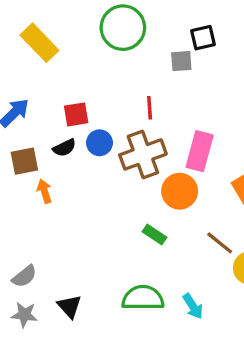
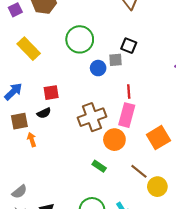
black square: (203, 38) -> (129, 46), turned 35
red line: (150, 108) -> (129, 92), moved
blue circle: (100, 143) -> (98, 68), moved

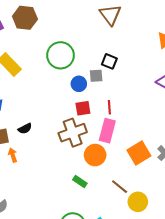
red square: (51, 93) -> (83, 108), moved

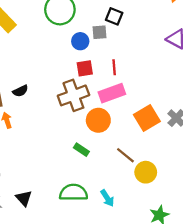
pink rectangle: (107, 131) -> (112, 93), turned 55

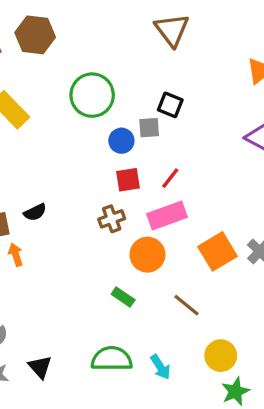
red line: (114, 67) -> (170, 178), turned 42
brown cross: (73, 95) -> (112, 219), size x0.6
yellow circle: (146, 172) -> (221, 356), moved

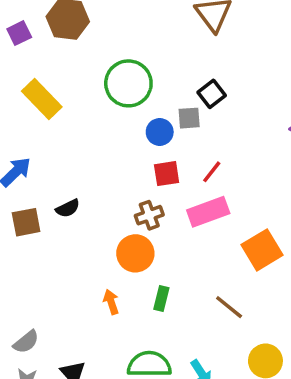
black square: (170, 105) -> (212, 94), turned 30
orange arrow: (16, 255) -> (111, 302), moved
orange circle: (147, 255) -> (135, 253), moved
green rectangle: (123, 297) -> (161, 298), turned 70

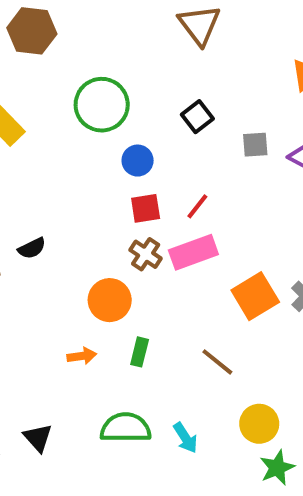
gray square: (189, 118) -> (255, 145), moved
brown cross: (149, 215) -> (146, 254), moved, turned -36
orange arrow: (111, 302) -> (82, 356), turned 100

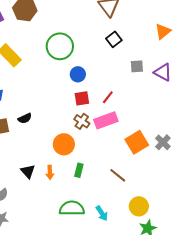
black square: (197, 117) -> (114, 39), moved
orange arrow: (82, 356) -> (50, 172), turned 96
black triangle: (38, 438) -> (28, 171), moved

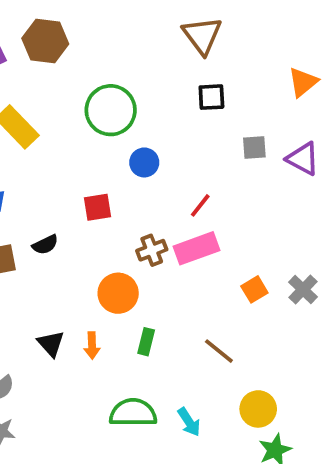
black square: (114, 39) -> (211, 97), turned 35
red square: (82, 98) -> (98, 207), moved
brown cross: (82, 121) -> (152, 250), turned 35
orange square: (137, 142) -> (254, 289), size x0.6

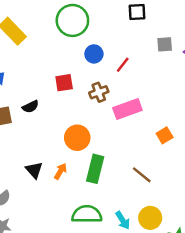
red line: (200, 205) -> (123, 65), moved
brown cross: (152, 250) -> (99, 92), moved
green rectangle: (146, 342) -> (95, 169), size x1.6
orange arrow: (92, 345) -> (60, 171), turned -147
yellow circle: (258, 409) -> (150, 218), moved

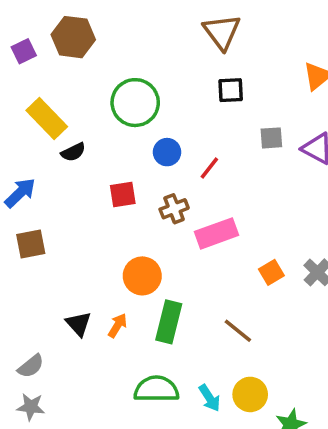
black semicircle: (31, 107) -> (73, 152), moved

